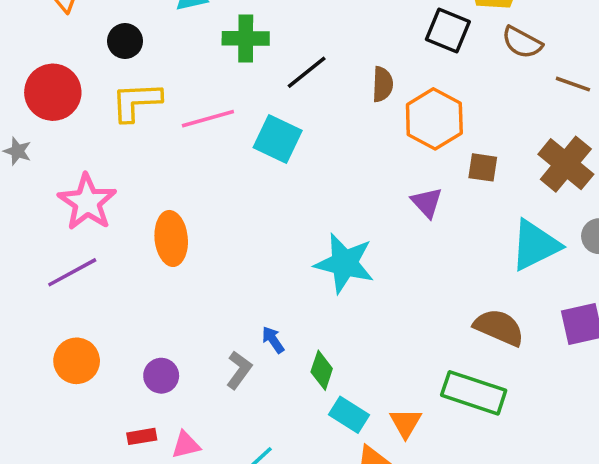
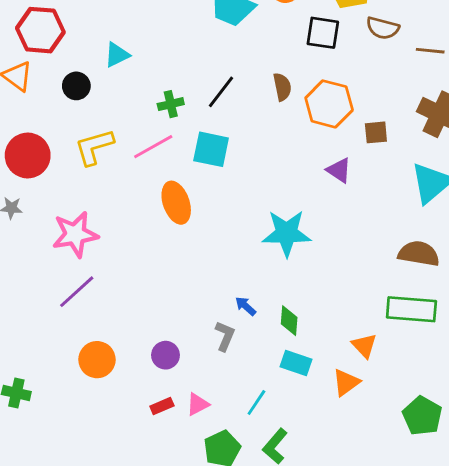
green cross: (246, 38) -> (171, 104), moved, size x0.7
black circle: (125, 41) -> (76, 86), moved
pink star: (87, 202) -> (75, 234), turned -30
orange ellipse: (171, 238) -> (176, 203), moved
cyan rectangle: (349, 415) -> (296, 363), moved

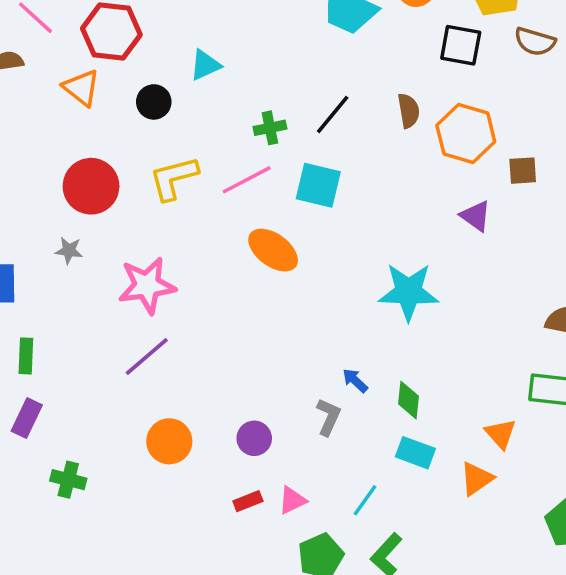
orange ellipse: (176, 203) -> (273, 250), turned -36

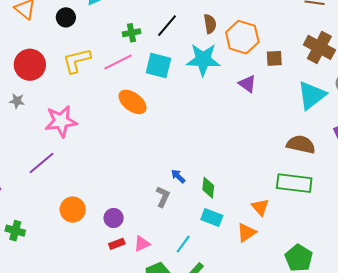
cyan star: (409, 292) -> (203, 60), moved
purple line: (147, 357) -> (41, 163), moved
purple circle: (254, 438) -> (114, 218), moved

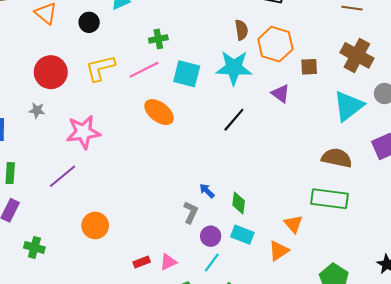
black line: (167, 26) -> (234, 120), moved
purple circle: (114, 218) -> (211, 236), moved

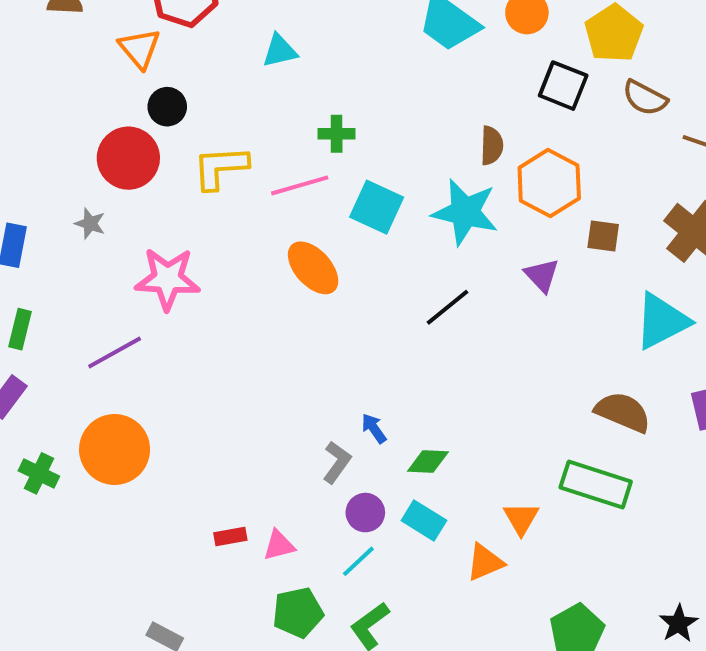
black circle: (89, 22) -> (167, 107), moved
green diamond: (239, 203) -> (428, 462), turned 75
orange circle: (95, 225) -> (115, 449), moved, size x1.4

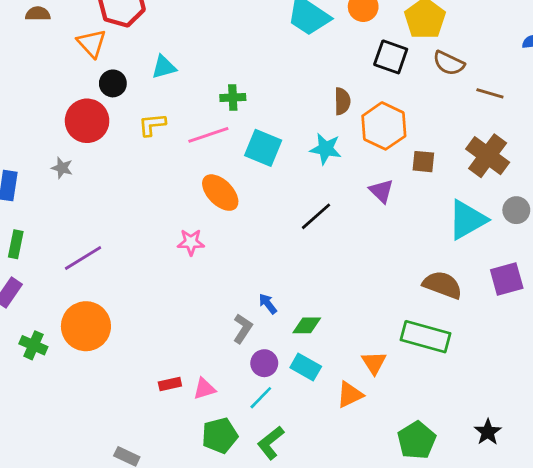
cyan triangle: (280, 51) -> (164, 67), moved
yellow L-shape: (220, 167) -> (152, 125), size x0.7
cyan star: (465, 212) -> (326, 149), size x0.7
pink star: (168, 279) -> (191, 242), moved, size x0.6

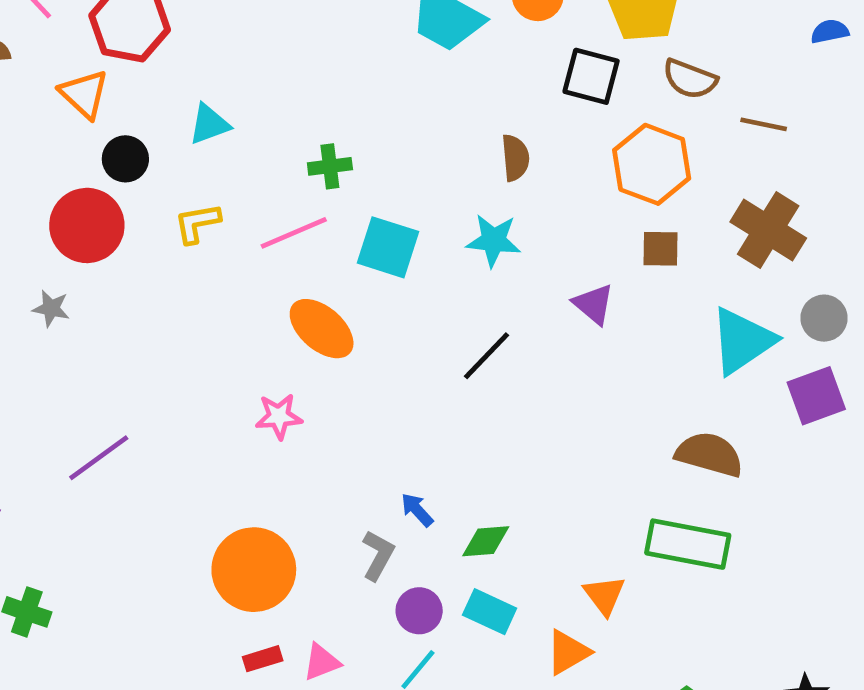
orange hexagon: (384, 126) -> (652, 164), moved
purple square: (507, 279) -> (816, 396), moved
orange circle: (86, 326) -> (254, 570), moved

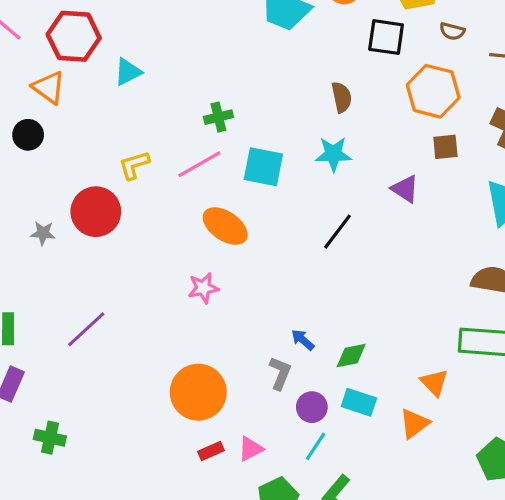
brown semicircle: (690, 79) -> (452, 31), size x0.7
cyan triangle: (209, 124) -> (128, 72), moved
black circle: (125, 159) -> (28, 135), moved
red circle: (87, 225) -> (96, 212), moved

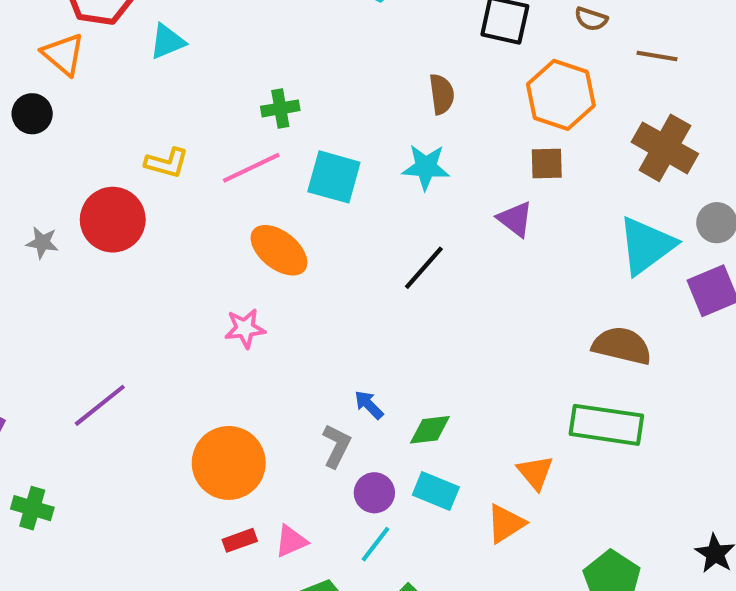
brown square: (445, 147) -> (547, 164), moved
yellow L-shape: (134, 165) -> (167, 163), turned -152
purple line: (86, 329) -> (100, 405), moved

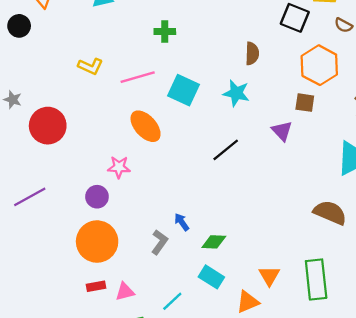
green cross: (280, 108) -> (165, 32), moved
red circle: (113, 220) -> (48, 126), moved
green rectangle: (606, 425) -> (316, 279), moved, turned 66
purple circle: (374, 493) -> (97, 197), moved

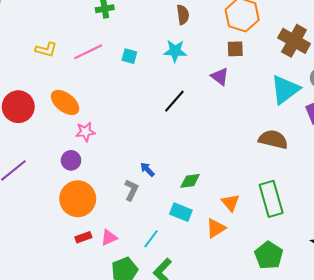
cyan square: (183, 90) -> (129, 56), size x0.6
orange ellipse: (146, 126) -> (65, 102), moved
green diamond: (214, 242) -> (190, 181), moved

